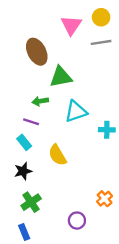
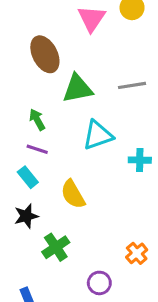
gray line: (101, 42) -> (132, 85), moved
green arrow: (40, 101) -> (37, 120), moved, turned 70
green cross: (31, 202) -> (56, 247), moved

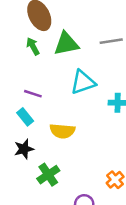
green arrow: (37, 120) -> (33, 46), moved
yellow semicircle: (73, 194) -> (62, 131), turned -55

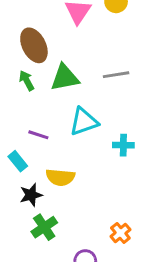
purple line: (33, 94) -> (38, 135), moved
black star: (24, 149) -> (31, 195), moved

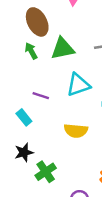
yellow semicircle: (60, 177) -> (76, 131), moved
black star: (31, 195) -> (24, 152), moved

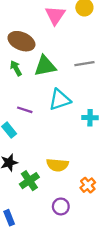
brown ellipse: (37, 22) -> (21, 41), turned -40
yellow semicircle: (76, 131) -> (57, 165), moved

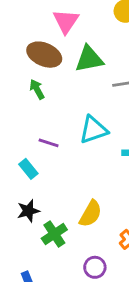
pink triangle: (55, 15) -> (66, 21), moved
green triangle: (45, 66) -> (89, 59), moved
yellow semicircle: (57, 165) -> (91, 214), turned -65

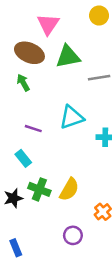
cyan rectangle: (28, 169) -> (23, 158), moved
black star: (28, 211) -> (13, 198), moved
green cross: (54, 234) -> (39, 189), moved, turned -35

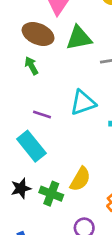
cyan rectangle: (23, 158) -> (31, 146), size x1.6
green cross: (39, 189) -> (51, 194), moved

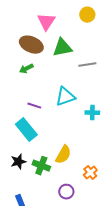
green arrow: (31, 66) -> (26, 69), turned -88

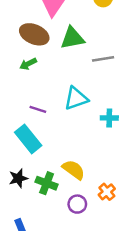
yellow semicircle: (63, 155) -> (74, 170), turned -84
purple circle: (66, 192) -> (77, 204), moved

